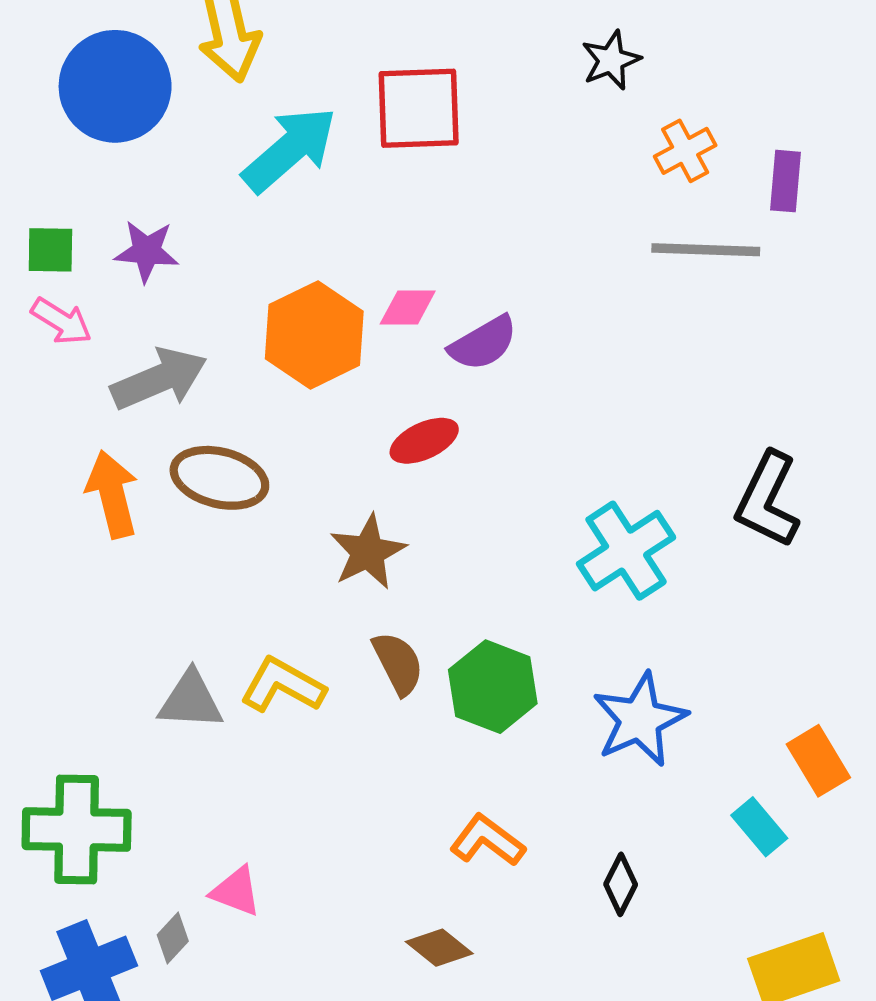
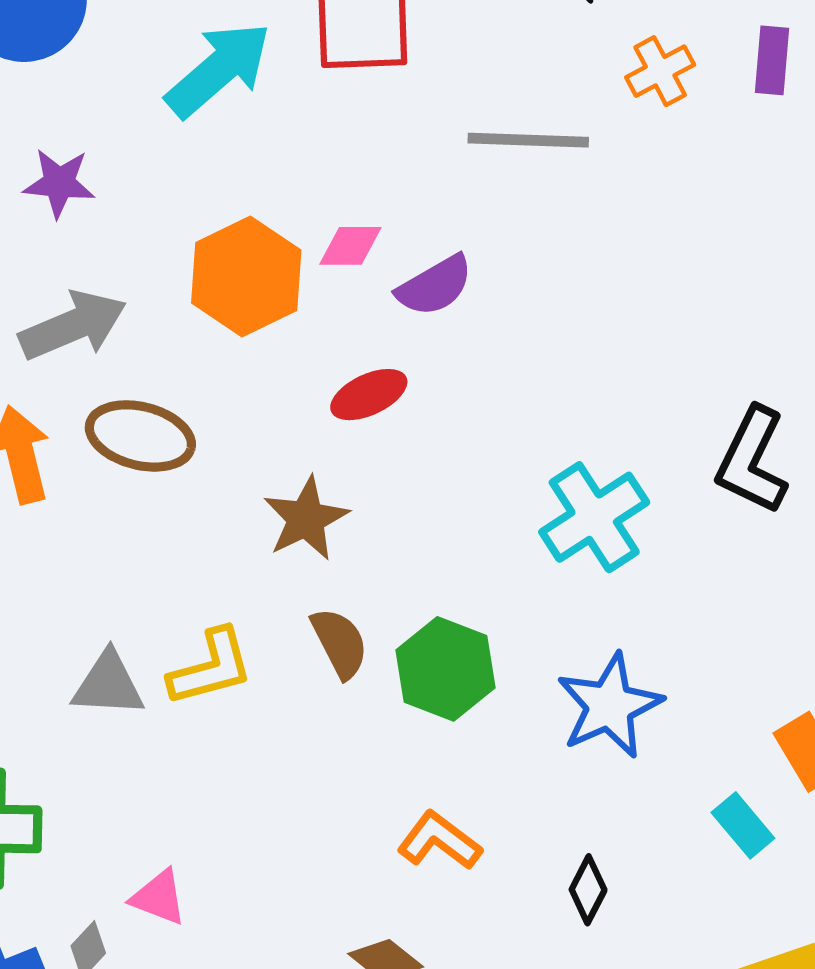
purple rectangle: (785, 181) -> (772, 60), moved
gray line: (706, 250) -> (528, 140), moved
yellow L-shape: (283, 685) -> (211, 667), turned 136

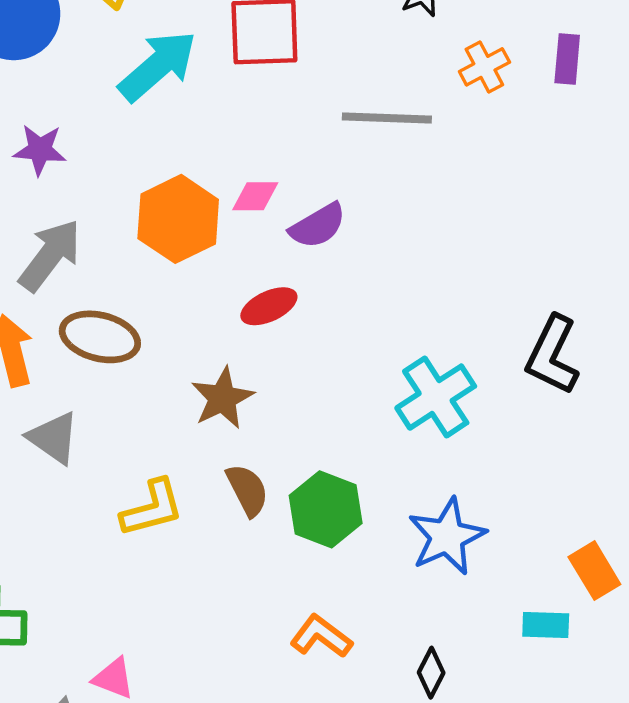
gray arrow: (73, 326) -> (50, 255), turned -30
gray triangle: (108, 684) -> (53, 438), moved, turned 32
cyan rectangle: (743, 825) -> (546, 625), turned -48

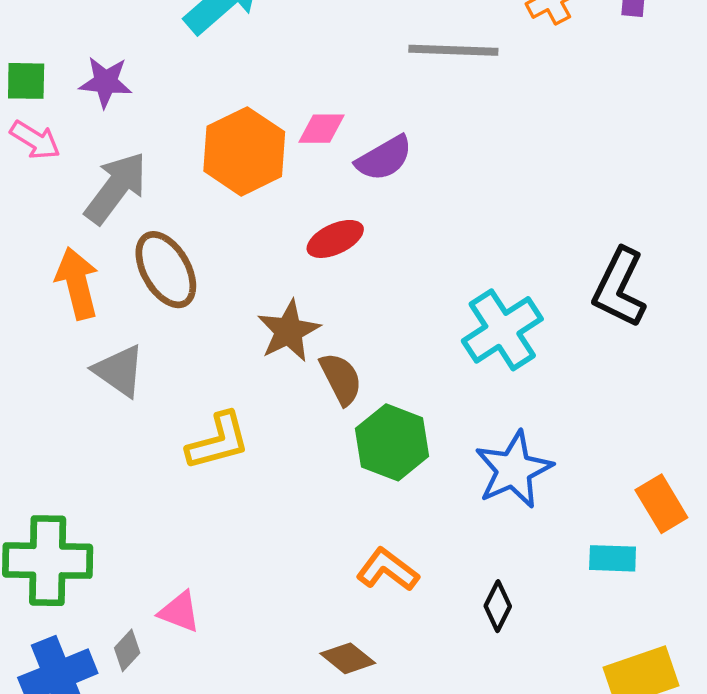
brown ellipse: (100, 337) -> (166, 270), turned 46
brown semicircle: (247, 490) -> (341, 379), moved

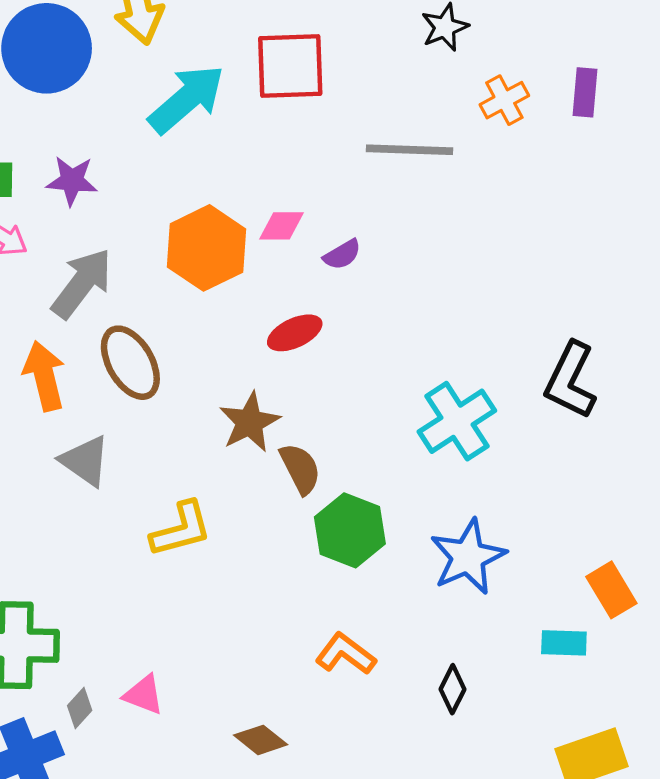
purple semicircle: (384, 158) -> (342, 255), size x0.7
gray diamond: (127, 650) -> (80, 708), moved
brown diamond: (348, 658) -> (261, 740), moved

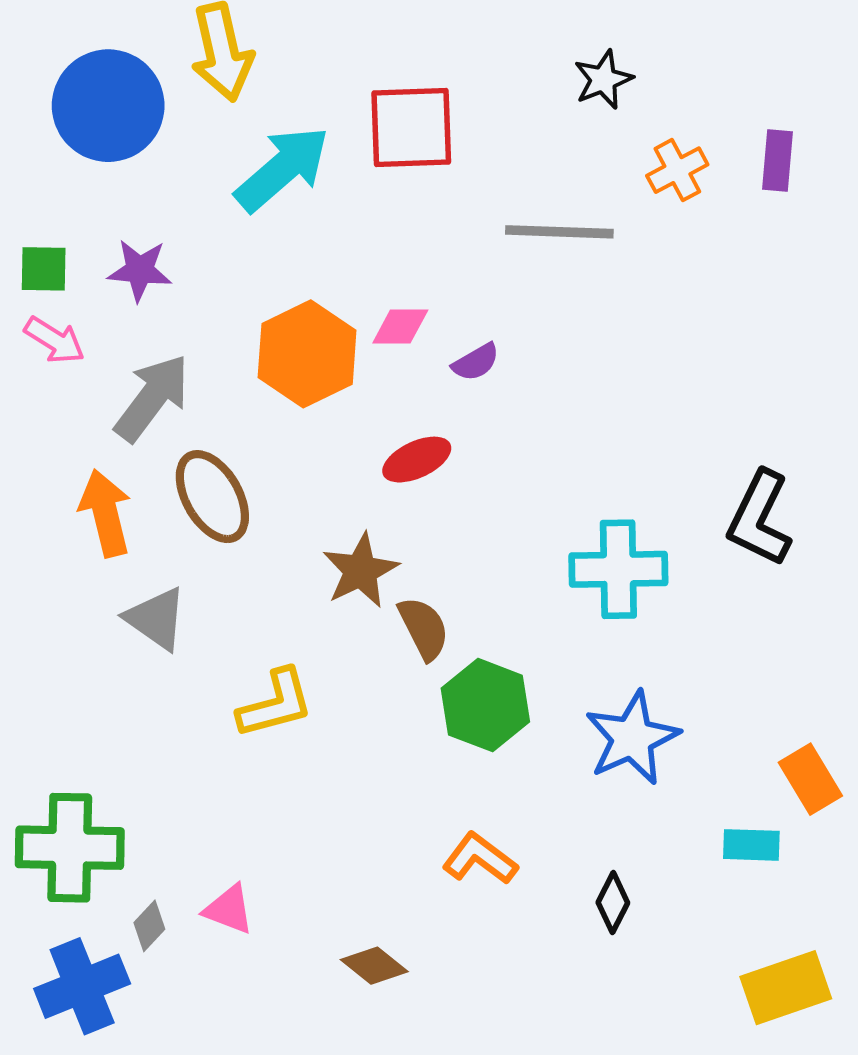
cyan cross: (457, 421) -> (618, 569), turned 32

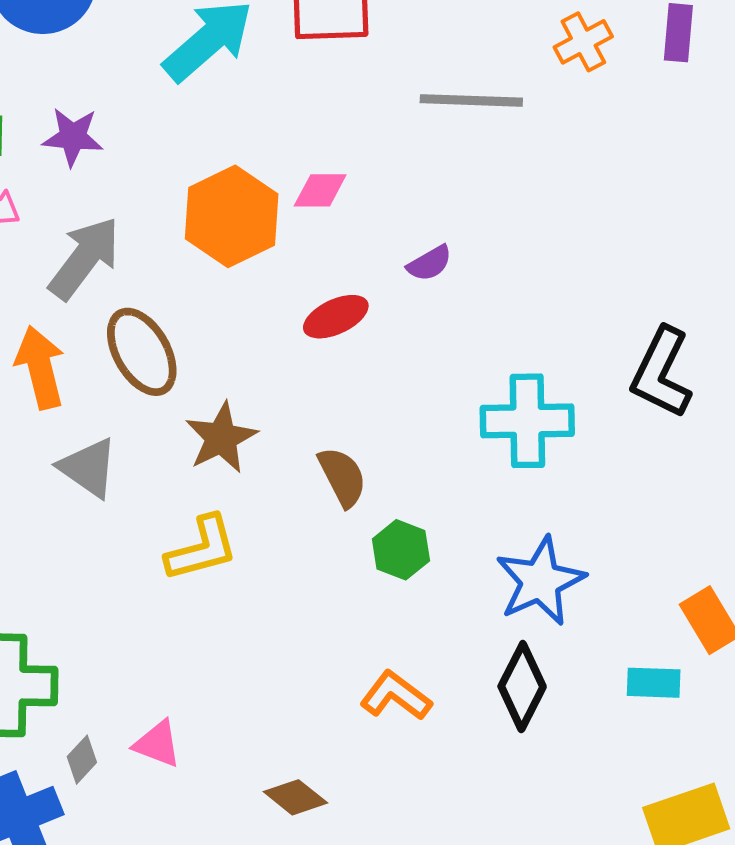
purple semicircle: (476, 362) -> (430, 263), moved
brown star: (361, 571) -> (221, 438), moved
green hexagon: (485, 705) -> (401, 550), size x0.7
black diamond: (613, 903) -> (522, 687), moved, size x1.5

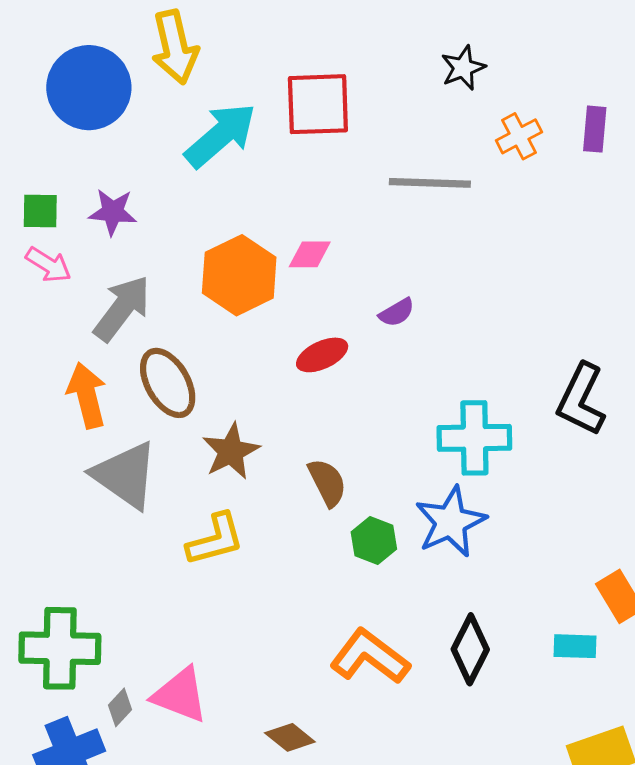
gray triangle: (88, 468) -> (125, 475), size x1.4
blue star: (540, 581) -> (451, 522), moved
orange L-shape: (396, 696) -> (370, 657), size x1.4
pink triangle: (157, 744) -> (180, 695), size x1.5

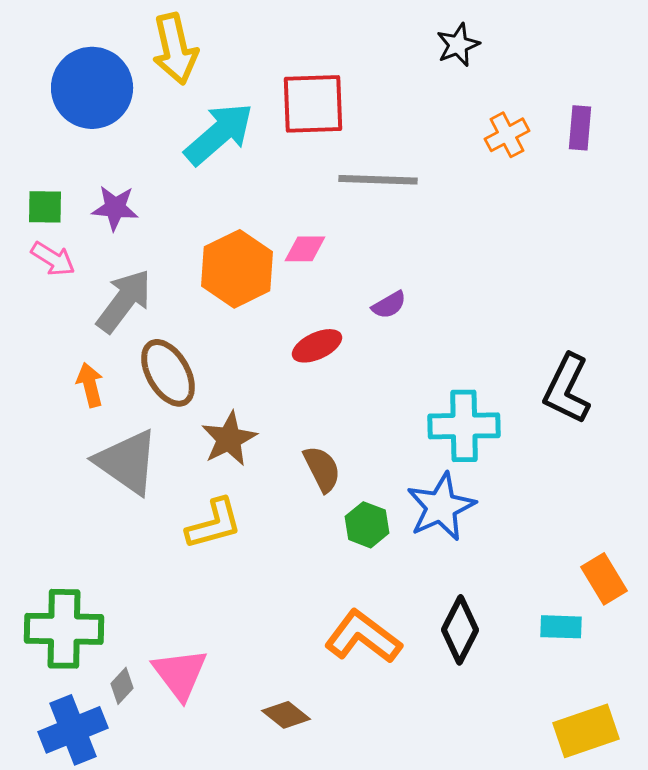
black star: (463, 68) -> (458, 45), moved
gray line: (430, 183) -> (378, 180), moved
orange arrow: (87, 395) -> (90, 385), size x0.7
pink triangle: (180, 695) -> (180, 674), turned 32

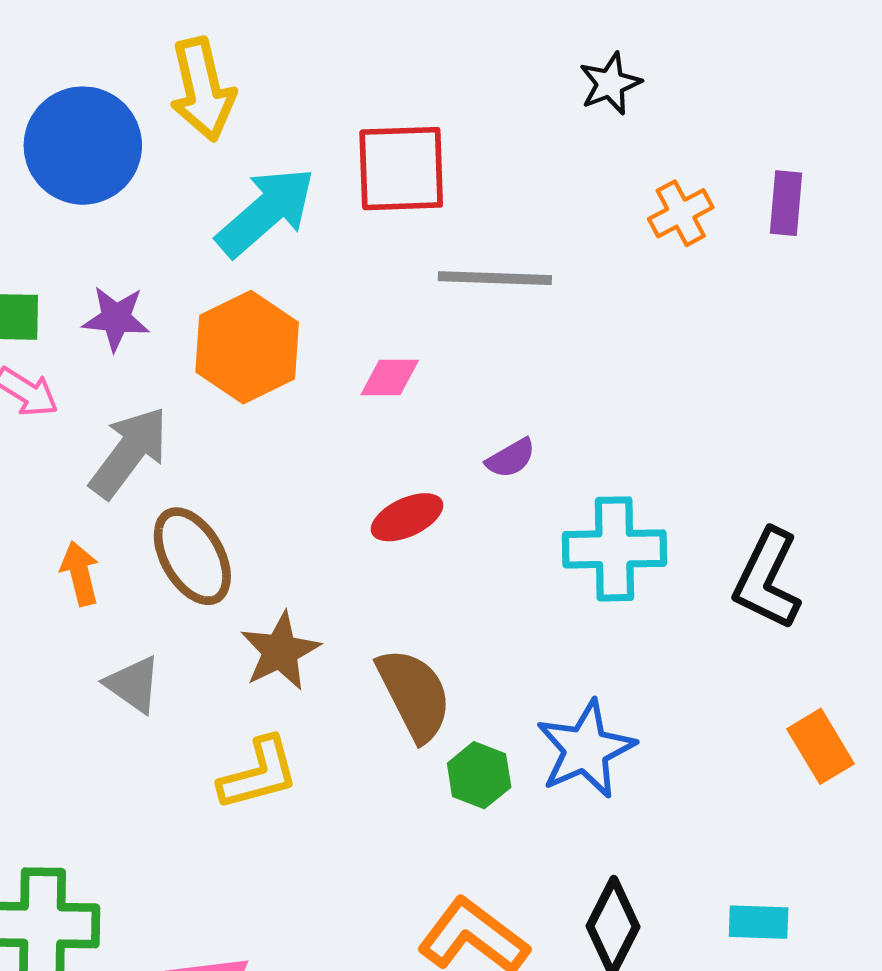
orange hexagon: (237, 269) -> (247, 347), moved
cyan cross: (464, 426) -> (614, 549), moved
gray triangle: (127, 462) -> (133, 684), size x0.6
brown semicircle: (322, 469) -> (414, 694), size x1.4
orange rectangle: (604, 579) -> (821, 746), moved

